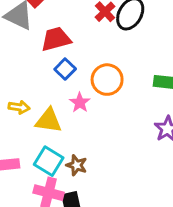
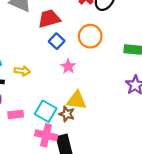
orange circle: (107, 80) -> (90, 36), moved
yellow triangle: (49, 121) -> (77, 100), moved

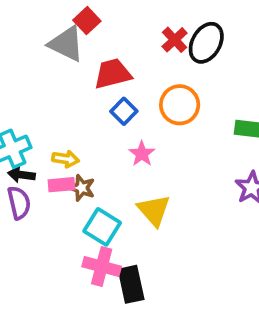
yellow triangle: (77, 100) -> (154, 210), turned 40
pink rectangle: (16, 114) -> (61, 185), moved
brown star: (67, 114) -> (82, 188), moved

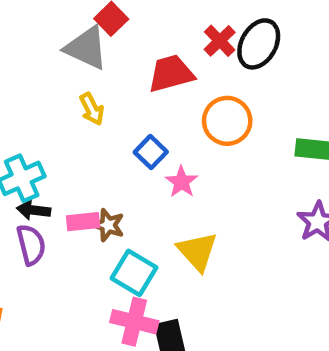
red trapezoid: (113, 74) -> (171, 74), moved
blue square: (124, 111) -> (151, 152), moved
yellow arrow: (65, 159) -> (92, 109), moved, turned 55

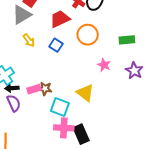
gray triangle: (86, 48) -> (22, 15), turned -45
blue square: (151, 152) -> (56, 45), moved
pink star: (182, 182) -> (104, 65), moved

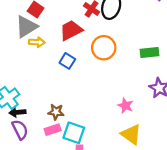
yellow arrow: (29, 40) -> (37, 42), moved, turned -48
pink star: (104, 65) -> (125, 106), moved
pink rectangle: (34, 89) -> (53, 130), moved
yellow triangle: (85, 93) -> (131, 134), moved

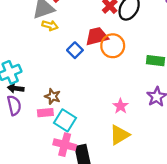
red trapezoid: (71, 30) -> (97, 36), moved
yellow triangle: (131, 134) -> (119, 135), turned 40

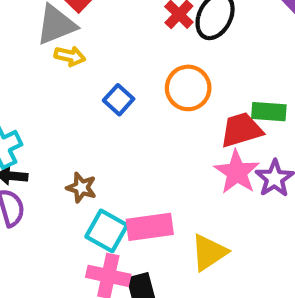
red trapezoid: (97, 36) -> (241, 130), moved
pink star: (121, 106) -> (237, 172), moved, size x1.5
pink rectangle: (45, 113) -> (150, 227), moved, size x1.5

